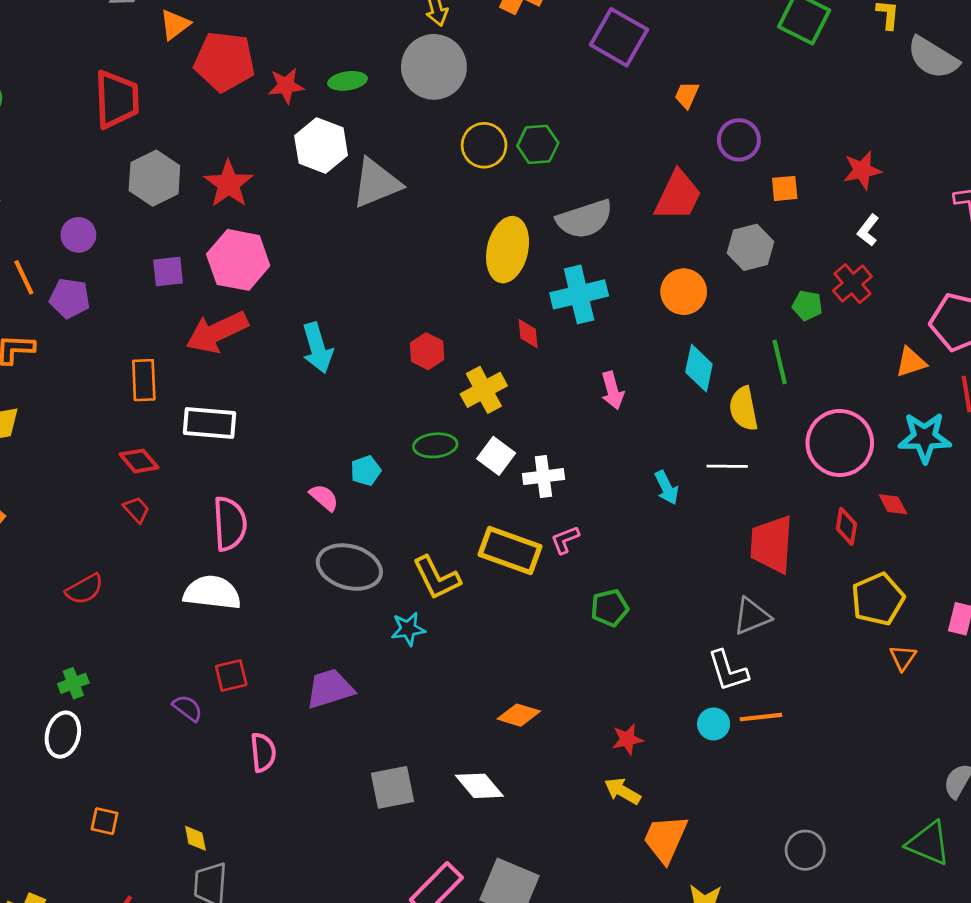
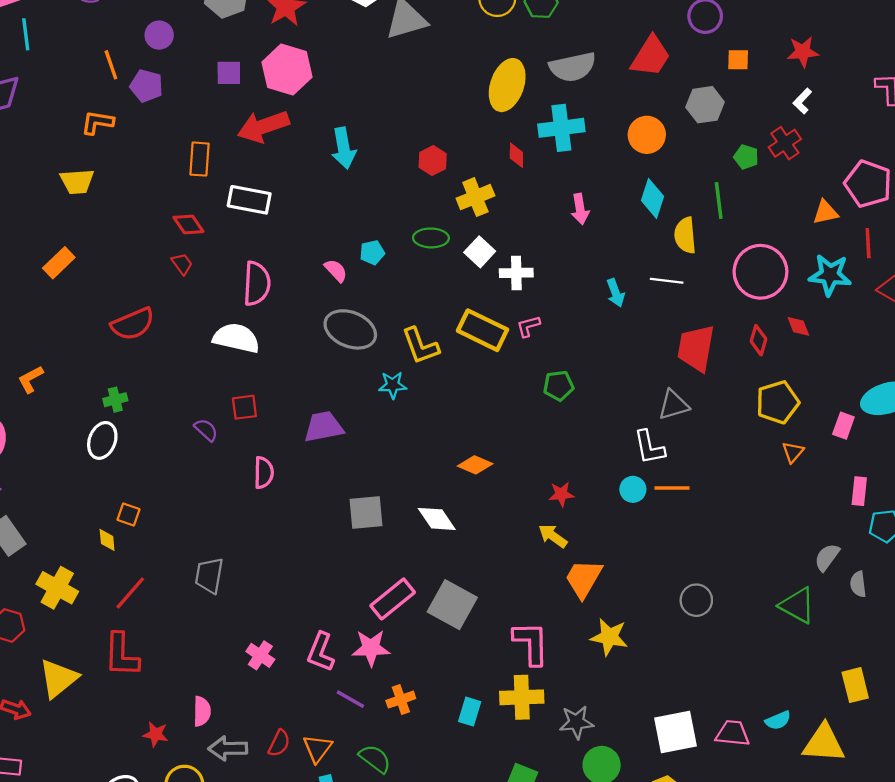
red semicircle: (84, 589) -> (133, 324), size x1.4
yellow diamond: (195, 838) -> (107, 540), moved

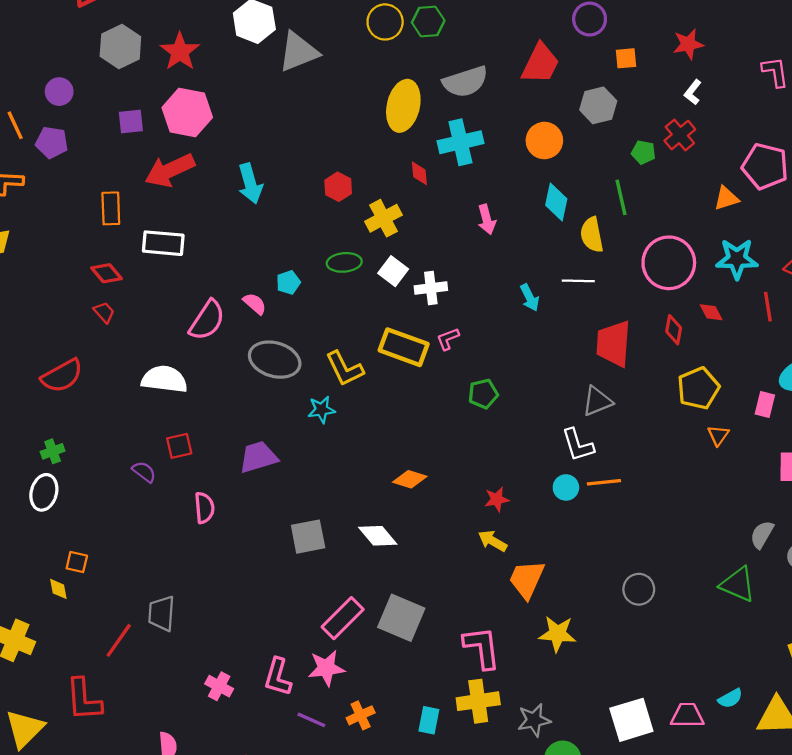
red line: (868, 243) -> (768, 307), moved
pink semicircle: (257, 284) -> (207, 320), moved, turned 36
red line: (130, 593) -> (119, 640), moved

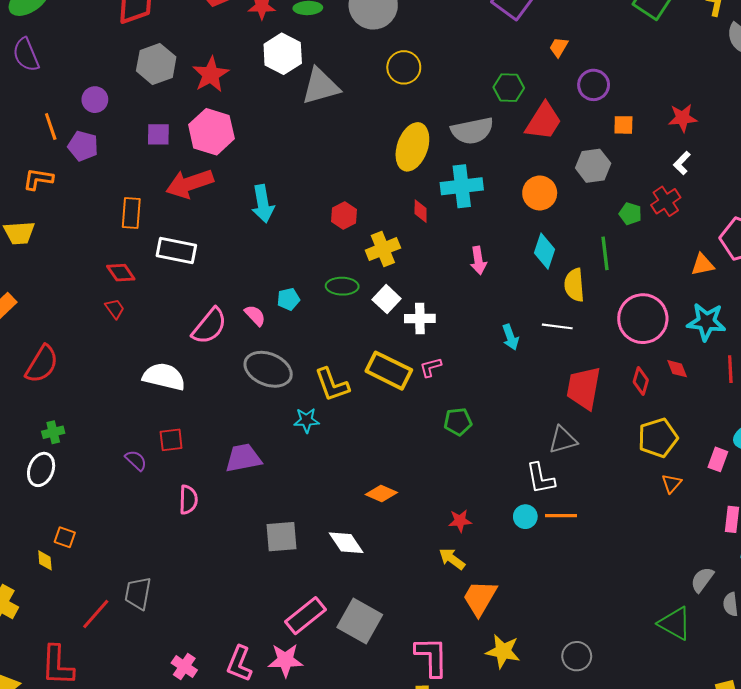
green hexagon: (428, 22) -> (509, 88), moved
red semicircle: (62, 376) -> (42, 364), moved, turned -36
gray circle: (639, 589) -> (577, 656), moved

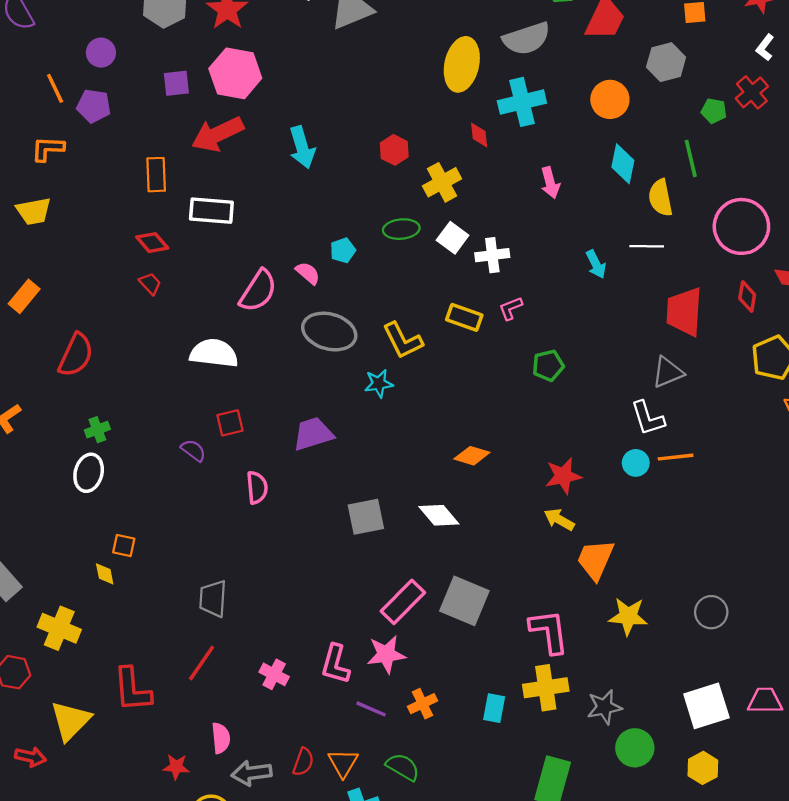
yellow rectangle: (389, 371) -> (464, 317), size x0.7
red star: (460, 521) -> (563, 476), size x1.4
red line: (96, 614) -> (202, 663), moved

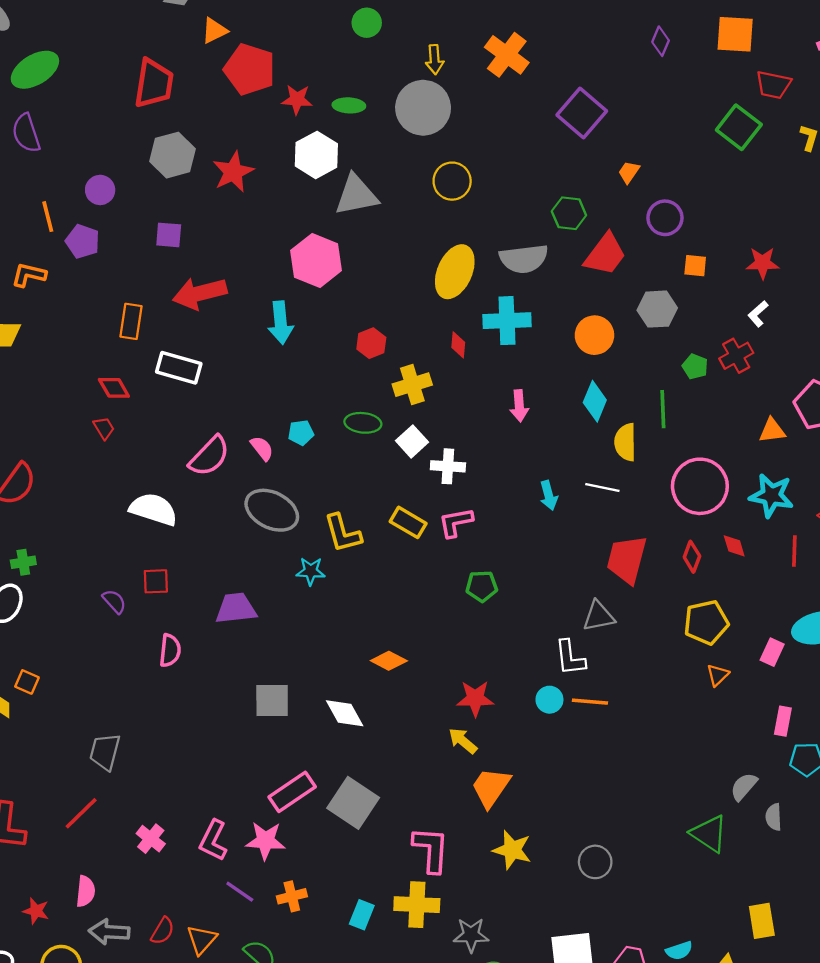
pink hexagon: (235, 73) -> (316, 261), moved
pink L-shape: (511, 308) -> (456, 522), size x1.4

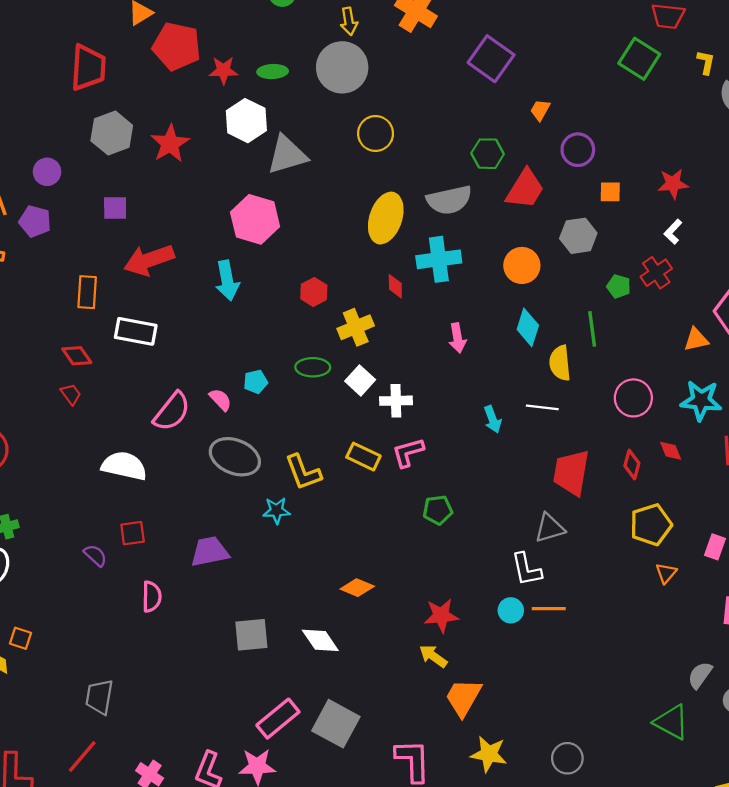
pink circle: (700, 486) -> (633, 398), size x0.7

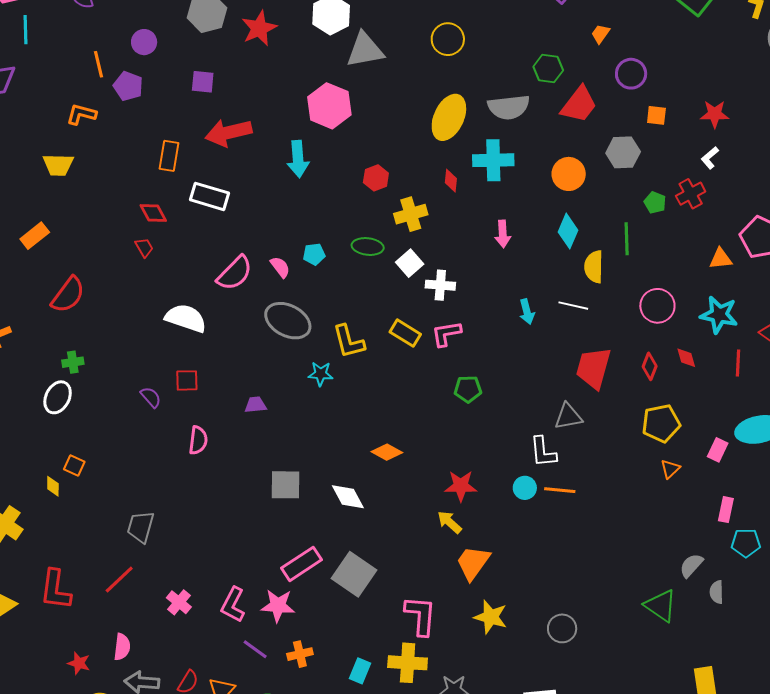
purple trapezoid: (210, 552) -> (255, 405), size x0.6

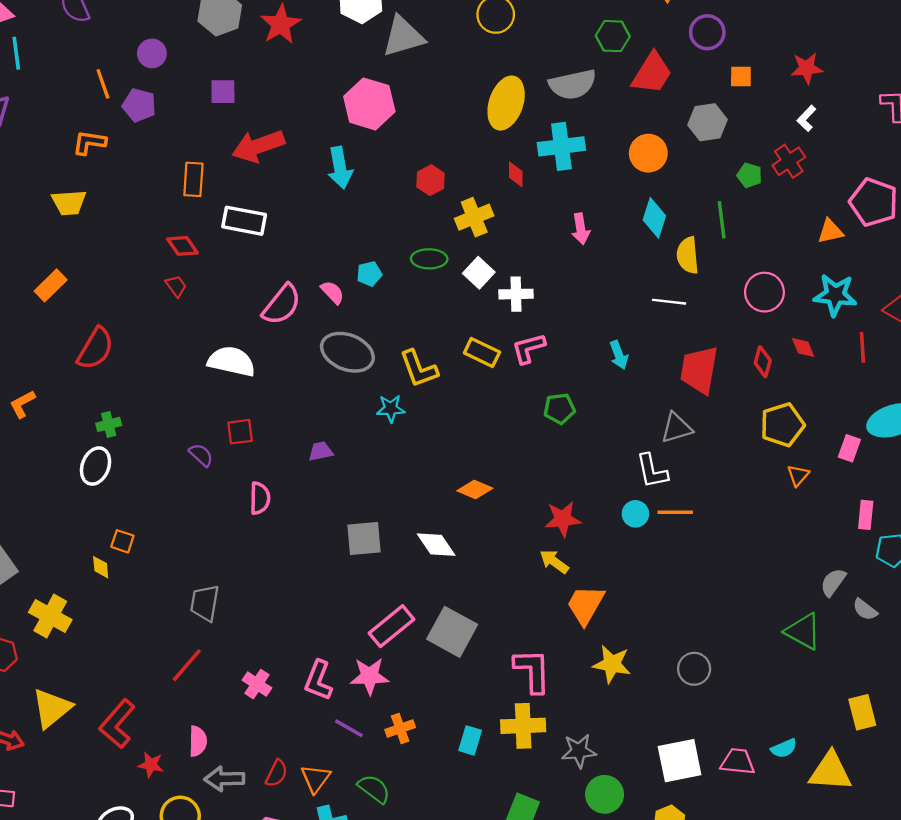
cyan arrow: (527, 312) -> (619, 355), moved
red L-shape: (55, 590) -> (117, 724), moved, turned 39
gray semicircle: (717, 592) -> (865, 609), turned -45

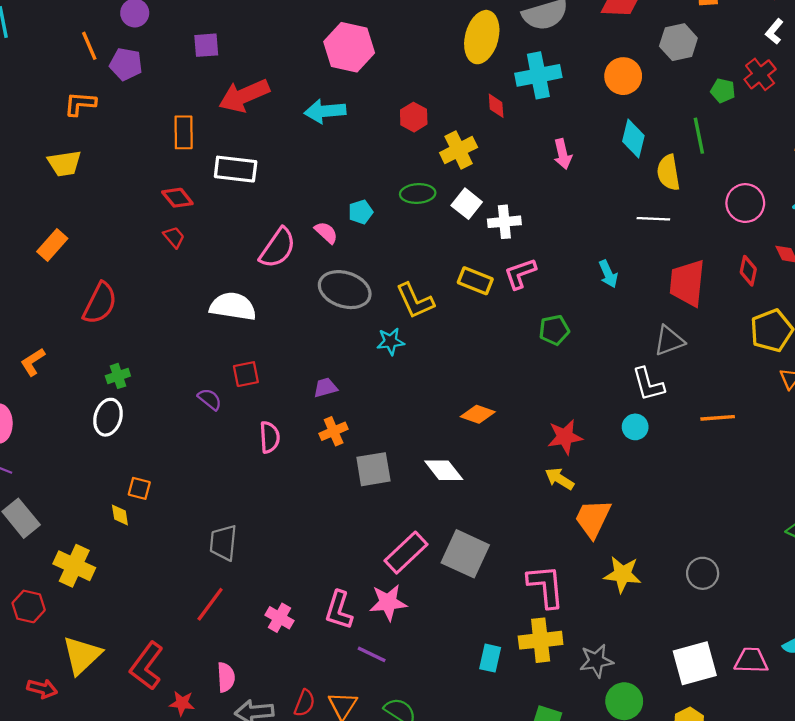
cyan arrow: (340, 168) -> (325, 111), turned 99
orange line: (675, 512) -> (718, 418), moved
orange cross: (400, 728) -> (334, 431), moved

